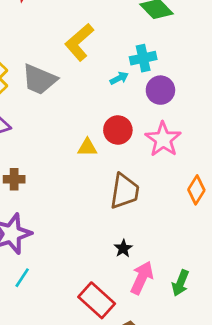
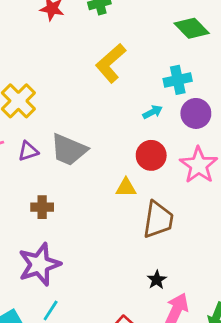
cyan arrow: (119, 78) -> (153, 112), moved
gray trapezoid: (39, 79) -> (69, 150), moved
yellow triangle: (87, 147) -> (126, 188), moved

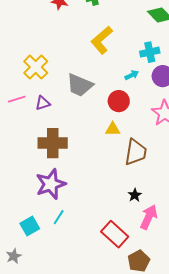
gray trapezoid: (69, 150) -> (80, 85), moved
red circle: (151, 155) -> (119, 101), moved
brown cross: (42, 207) -> (53, 143), size x1.8

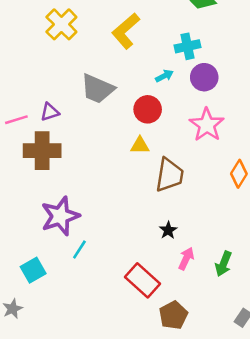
yellow cross: (36, 67) -> (61, 24), moved
pink line: (17, 99) -> (16, 120), moved
brown cross: (53, 143) -> (42, 151), moved
cyan line: (59, 217) -> (79, 250), moved
pink arrow: (149, 217) -> (186, 259), size x0.7

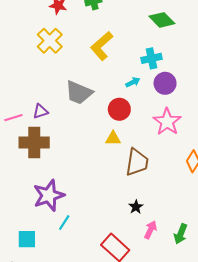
cyan square: (33, 270) -> (27, 239), turned 30

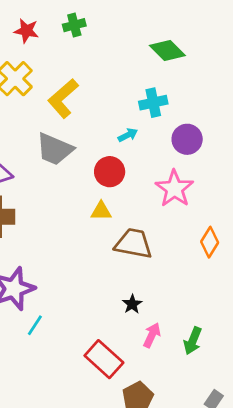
yellow L-shape: (102, 46) -> (63, 98), moved
purple circle: (165, 83) -> (187, 139), moved
brown trapezoid: (137, 162) -> (134, 244), turned -88

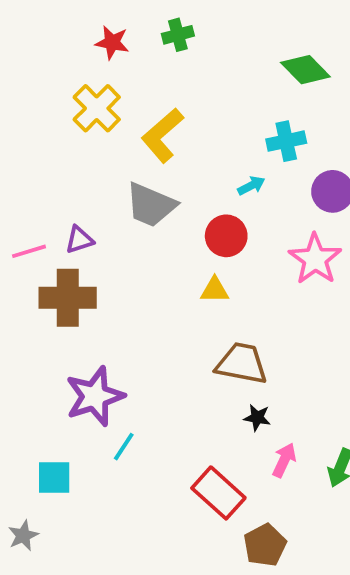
brown trapezoid: (134, 244) -> (242, 363), moved
black star: (132, 304) -> (257, 418), turned -30

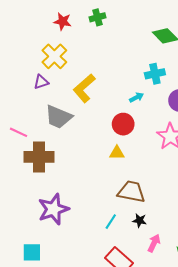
yellow L-shape: (162, 135) -> (84, 88), moved
gray trapezoid: (151, 205) -> (58, 117), moved
purple triangle: (79, 240) -> (41, 82), moved
pink line: (29, 251) -> (18, 132), turned 42
cyan line: (124, 447) -> (111, 222), moved

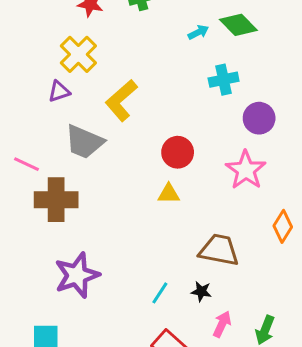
cyan arrow: (136, 97) -> (198, 32), moved
brown trapezoid: (131, 192) -> (219, 250), moved

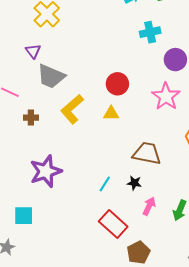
purple triangle: (59, 92) -> (33, 51), moved, turned -49
yellow L-shape: (121, 100) -> (72, 109), moved
brown cross: (56, 200) -> (31, 118), size x0.5

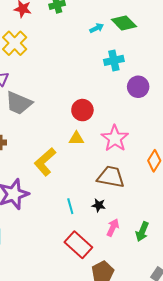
pink star: (166, 96) -> (115, 138), moved
yellow L-shape: (72, 109) -> (45, 162), moved
cyan line: (105, 184) -> (70, 206), turned -49

